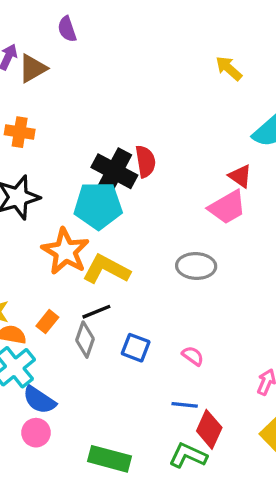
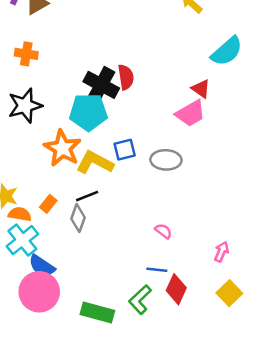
blue square: (136, 348) -> (125, 150), moved, turned -35
pink circle: (36, 433) -> (39, 292), size x1.8
green L-shape: (188, 456) -> (140, 300), moved, turned -68

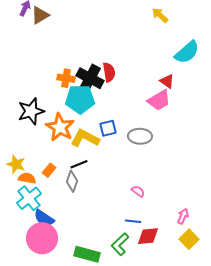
orange cross: (26, 54) -> (66, 78), moved
black star: (25, 106) -> (31, 111), moved
pink arrow: (222, 252) -> (183, 216), moved
red diamond: (176, 289) -> (148, 236), turned 60

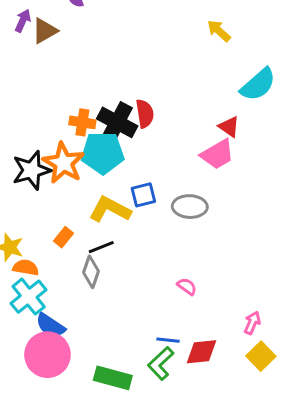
orange star: (60, 127) -> (63, 163), moved
orange rectangle: (49, 170) -> (63, 237), moved
blue line: (133, 221) -> (168, 340), moved

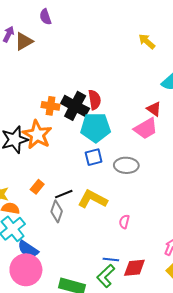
cyan pentagon: (103, 153) -> (96, 127), moved
yellow L-shape: (110, 209) -> (92, 199), moved
pink semicircle: (187, 286) -> (124, 222), turned -112

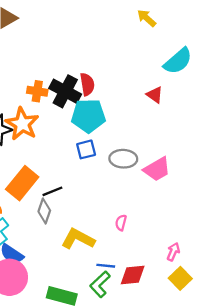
pink trapezoid: (146, 128) -> (157, 169), moved
orange rectangle: (37, 187) -> (22, 183), size x2.0
yellow L-shape: (92, 199) -> (78, 239), moved

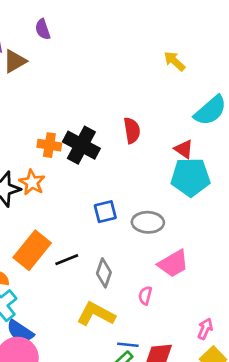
red semicircle: (87, 84) -> (132, 130), moved
cyan pentagon: (88, 116) -> (190, 177), moved
orange star: (22, 124) -> (32, 182), size x0.7
pink trapezoid: (157, 169) -> (173, 264), moved
gray diamond: (44, 211) -> (104, 273), moved

